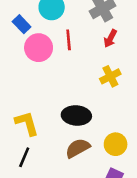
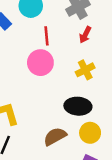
pink circle: (39, 48) -> (40, 63), moved
black ellipse: (76, 115) -> (78, 106), moved

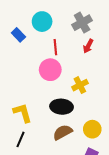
yellow cross: (85, 70) -> (80, 85), moved
black ellipse: (78, 106) -> (62, 107), moved

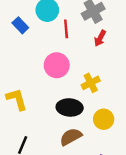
red line: (55, 47) -> (66, 29), moved
yellow L-shape: (23, 113) -> (17, 99), moved
yellow circle: (92, 129) -> (104, 119), moved

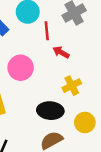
red arrow: (100, 38) -> (61, 52), moved, turned 91
pink circle: (57, 65) -> (21, 68), moved

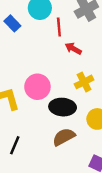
pink circle: (21, 68) -> (37, 87), moved

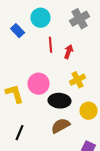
red line: (59, 27) -> (51, 45), moved
red arrow: (73, 49) -> (69, 52), turned 80

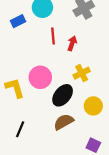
blue rectangle: (18, 31) -> (18, 21), turned -72
black ellipse: (60, 101) -> (63, 95), turned -55

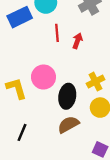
blue rectangle: (18, 21) -> (20, 17), size x1.5
yellow cross: (82, 73) -> (96, 82), moved
black ellipse: (63, 95) -> (67, 96), turned -30

